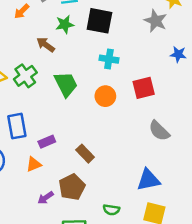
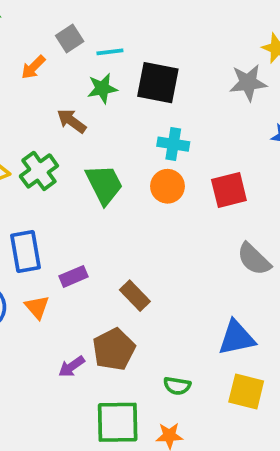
gray star: (156, 21) -> (248, 83), turned -30
orange circle: (105, 96) -> (167, 186), moved
orange triangle: (34, 164) -> (37, 307), moved, turned -49

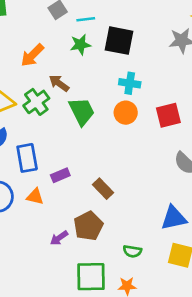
orange arrow: (33, 67) -> (32, 55), moved, size x1.4
brown arrow: (72, 121) -> (59, 83), moved
orange triangle: (37, 307) -> (35, 197), turned -36

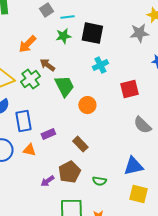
cyan cross: (130, 83) -> (100, 65), turned -35
orange circle: (126, 113) -> (87, 105), moved
green semicircle: (132, 251) -> (99, 181), moved

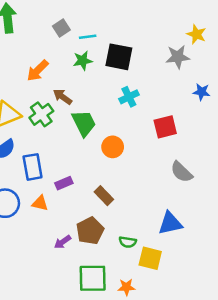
yellow square: (138, 194) -> (150, 258), moved

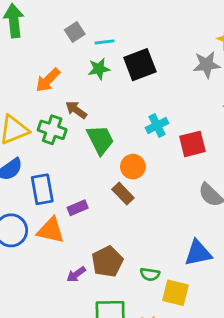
black square: (119, 57) -> (140, 65), turned -32
cyan cross: (129, 97) -> (157, 126), moved
green cross: (41, 114) -> (52, 130), turned -35
brown rectangle: (104, 196) -> (123, 194), moved
orange triangle: (40, 203) -> (51, 230), size x1.5

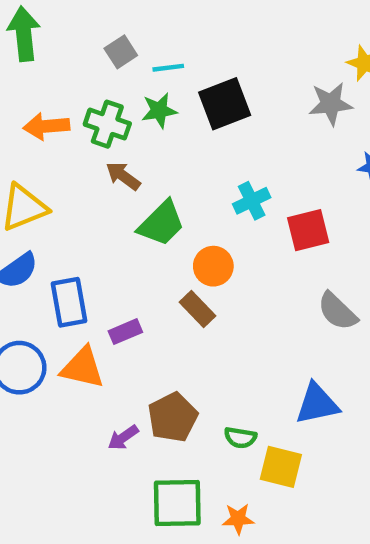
orange arrow: (48, 80) -> (46, 126), moved, turned 40
green cross: (52, 130) -> (107, 124), moved
green trapezoid: (100, 140) -> (161, 223), turned 72

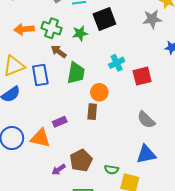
green star: (159, 111) -> (80, 33), moved
green trapezoid: (161, 223) -> (76, 73), turned -35
blue rectangle: (69, 302) -> (40, 75), moved
brown rectangle: (198, 309) -> (92, 112), turned 49
gray semicircle: (337, 311) -> (146, 120), moved

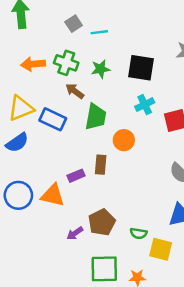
black square: (104, 19) -> (141, 68), moved, turned 30
blue rectangle: (40, 75) -> (53, 119), turned -55
brown rectangle: (92, 112) -> (101, 165), moved

